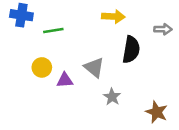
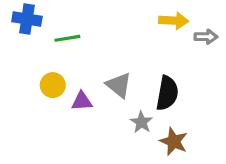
yellow arrow: (113, 16) -> (174, 21), moved
black semicircle: (131, 50) -> (167, 93), moved
brown star: (157, 112) -> (174, 142), moved

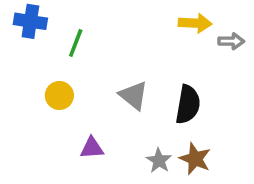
green line: (67, 38) -> (76, 43), turned -60
purple triangle: (82, 101) -> (92, 148), moved
gray star: (141, 122) -> (159, 161), moved

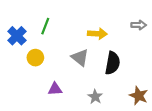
blue cross: (30, 21) -> (17, 36), moved, turned 36
yellow arrow: (195, 23) -> (97, 34), moved
brown star: (195, 159) -> (139, 96), moved

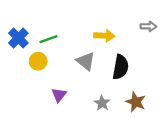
green line: (45, 26) -> (49, 39), moved, turned 49
purple triangle: (55, 89) -> (59, 95), turned -48
brown star: (139, 96) -> (136, 102), moved

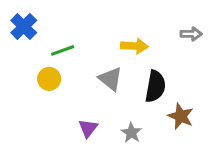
blue cross: (18, 38) -> (24, 27), moved
purple triangle: (59, 95) -> (88, 128), moved
brown star: (136, 102) -> (181, 116), moved

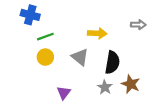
blue cross: (24, 27) -> (30, 15), moved, turned -30
yellow circle: (49, 79) -> (45, 57), moved
gray star: (131, 133) -> (105, 87), moved

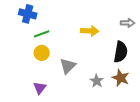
gray triangle: (80, 57) -> (68, 66), moved, turned 36
black semicircle: (112, 62) -> (121, 52), moved
purple triangle: (64, 93) -> (40, 88), moved

